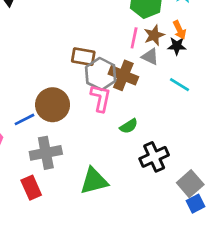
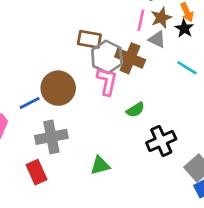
black star: (177, 46) -> (184, 28), turned 30
green triangle: (94, 181) -> (100, 165), size x0.7

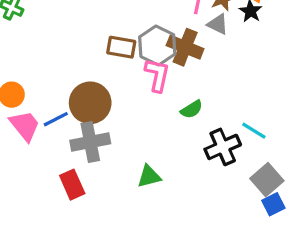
brown rectangle: (89, 39) -> (121, 47), moved
cyan line: (187, 68) -> (254, 131), moved
brown circle: (58, 88) -> (90, 103), moved
blue line: (30, 103) -> (56, 119), moved

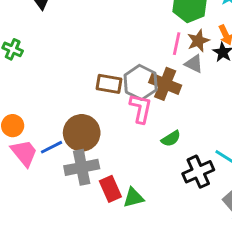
red rectangle: (72, 185) -> (110, 189), moved

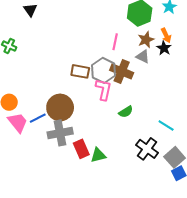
pink line: (177, 44) -> (115, 42), moved
black cross: (198, 172) -> (147, 149), moved, turned -30

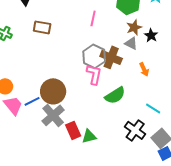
orange arrow: (166, 35) -> (144, 69), moved
pink line: (115, 42) -> (93, 18), moved
brown rectangle: (80, 71) -> (42, 27), moved
green semicircle: (126, 112) -> (115, 95), size x1.5
gray cross: (60, 133) -> (53, 115), turned -30

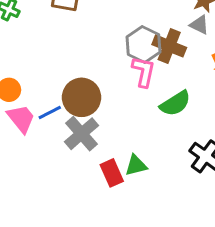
red rectangle: (73, 130) -> (112, 173), moved

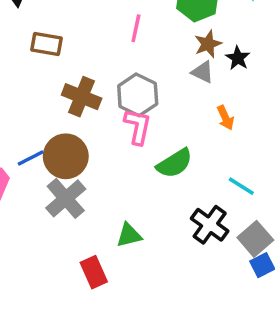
brown cross: (169, 46) -> (82, 97), moved
blue line: (50, 112) -> (31, 158), moved
red rectangle: (112, 173) -> (94, 272), moved

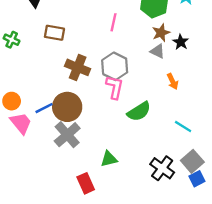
black cross: (210, 225) -> (162, 168), moved

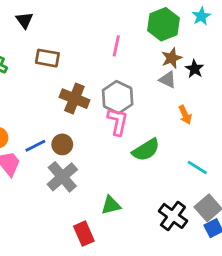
brown circle: (67, 107) -> (62, 144), size x0.6

